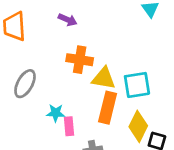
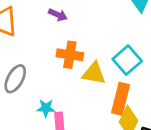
cyan square: (137, 85) -> (127, 60), moved, turned -32
orange rectangle: (108, 108) -> (121, 99), moved

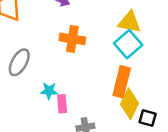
yellow triangle: (94, 73) -> (129, 22), moved

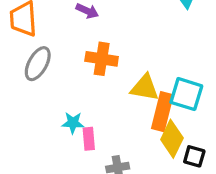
yellow triangle: (129, 22) -> (145, 88), moved
cyan square: (128, 44) -> (186, 94), moved, turned -32
gray ellipse: (19, 62) -> (38, 64), moved

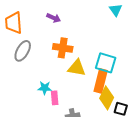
yellow triangle: (145, 88) -> (77, 68), moved
cyan square: (186, 94) -> (106, 63), moved

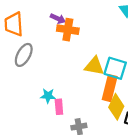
orange cross: (63, 48) -> (68, 30), moved
yellow triangle: (77, 68) -> (94, 66), moved

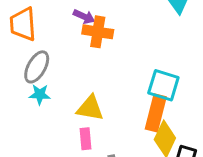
yellow triangle: (94, 66) -> (90, 108), moved
cyan star: (48, 96) -> (40, 94), moved

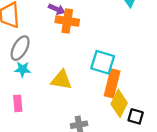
cyan square: (163, 85) -> (103, 62), moved
pink rectangle: (86, 139) -> (18, 103), moved

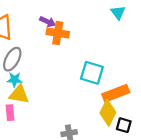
yellow triangle: (61, 80) -> (19, 94), moved
orange rectangle: (112, 83) -> (116, 93), moved, turned 55

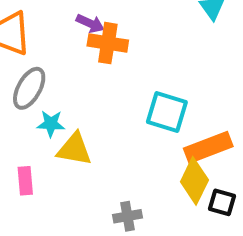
cyan star: (15, 80) -> (51, 124), moved
yellow triangle: (19, 94) -> (74, 149), moved

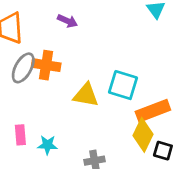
orange cross: (108, 43) -> (46, 65), moved
cyan star: (51, 124) -> (47, 145), moved
yellow triangle: (74, 149) -> (86, 95), moved

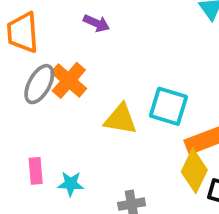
orange cross: (46, 65) -> (69, 80), turned 32

